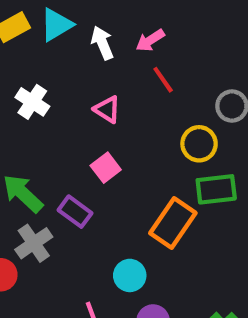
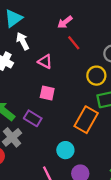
white arrow: (102, 43) -> (23, 41), moved
pink square: (106, 168) -> (47, 93), turned -35

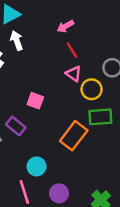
pink triangle: (45, 62) -> (74, 74), moved
cyan circle: (65, 150) -> (37, 166), moved

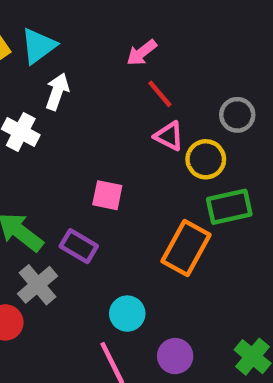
white arrow: (17, 41) -> (57, 92), turned 48

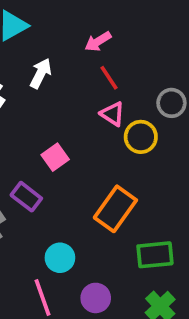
white arrow: (57, 92) -> (41, 73), moved
pink square: (107, 195) -> (55, 157), turned 36
green rectangle: (229, 207) -> (155, 255), moved

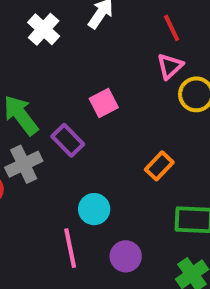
pink triangle: (112, 114) -> (170, 66), turned 36
orange rectangle: (115, 209) -> (159, 166), size x0.6

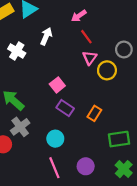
purple rectangle: (68, 140) -> (65, 108), moved
cyan circle: (94, 209) -> (55, 139), moved

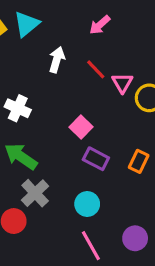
red line: (86, 37) -> (96, 69), moved
white cross: (17, 51) -> (18, 108), moved

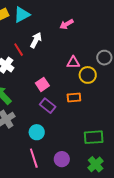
red line: (96, 69) -> (19, 50), moved
pink triangle: (122, 83) -> (73, 62), turned 48
orange rectangle: (139, 161) -> (74, 98), moved, turned 48

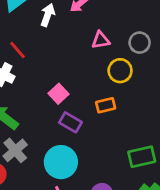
white arrow: (36, 40) -> (48, 15), moved
pink triangle: (73, 62) -> (101, 40), moved
cyan circle: (37, 132) -> (61, 162), size x1.5

